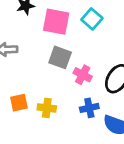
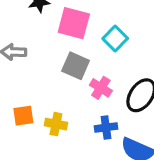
cyan square: (92, 19) -> (115, 38), moved

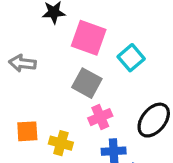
pink cross: (101, 88) -> (100, 117), moved, turned 30

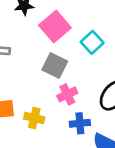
pink square: (89, 38) -> (55, 26), turned 32

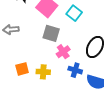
blue cross: (80, 123) -> (75, 70), turned 32

